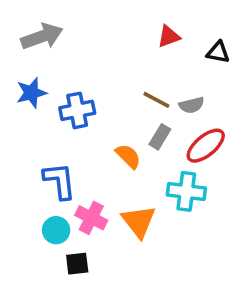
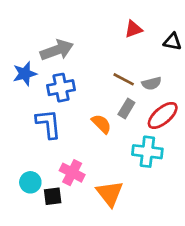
gray arrow: (42, 36) -> (57, 50), moved
blue L-shape: (60, 181) -> (48, 124), moved
orange triangle: (139, 221) -> (110, 193), moved
cyan circle: (56, 230) -> (30, 182), moved
black square: (77, 264) -> (53, 196), moved

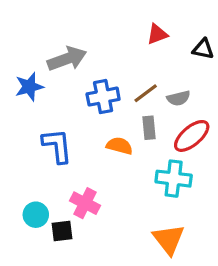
brown line: (124, 79) -> (146, 93), turned -65
blue cross: (61, 88) -> (103, 97), moved
gray rectangle: (126, 109) -> (149, 128), turned -36
orange semicircle: (101, 124) -> (119, 146), turned -30
orange triangle: (110, 193) -> (169, 239), moved

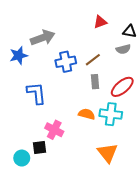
gray semicircle: (179, 98) -> (123, 49), moved
orange semicircle: (119, 146) -> (87, 114), moved
cyan circle: (36, 215) -> (22, 158), moved

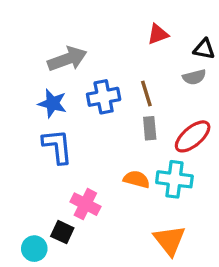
blue star: (19, 55) -> (52, 103), moved, turned 30
brown line: (93, 60) -> (146, 94), turned -70
black square: (40, 148) -> (62, 232), turned 32

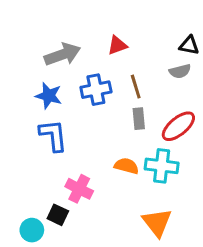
red triangle: (158, 34) -> (117, 45), moved

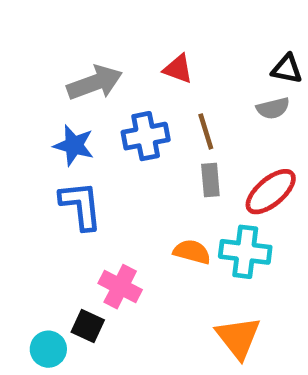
red triangle: (117, 45) -> (178, 69), turned 40

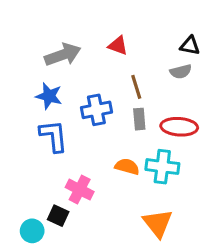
blue cross: (146, 136) -> (96, 110), moved
red ellipse: (271, 192) -> (179, 127), turned 44

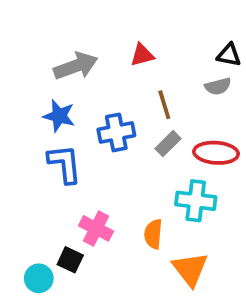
red triangle: (118, 46) -> (142, 55), turned -35
gray rectangle: (139, 119) -> (168, 144), turned 50
orange semicircle: (127, 167) -> (153, 234), moved, turned -100

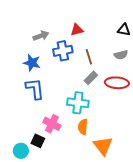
gray arrow: (76, 66) -> (41, 36), size x0.7
gray semicircle: (218, 86) -> (121, 55), moved
blue cross: (116, 132) -> (63, 51), moved
cyan cross: (196, 201) -> (78, 103), moved

